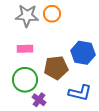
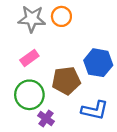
pink rectangle: (25, 49) -> (29, 58), turned -35

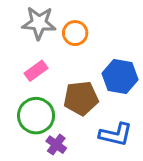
orange circle: (61, 16) -> (75, 33), moved

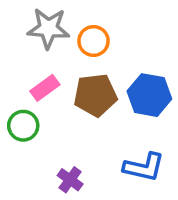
brown pentagon: (81, 98) -> (95, 95), moved
green circle: (36, 116) -> (23, 126), moved, size x0.7

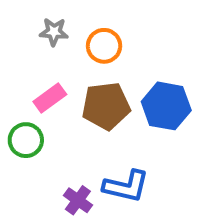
gray star: (48, 28) -> (54, 32), size x0.6
blue L-shape: (144, 167) -> (126, 186), moved

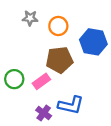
pink rectangle: (50, 98) -> (41, 81), moved
blue hexagon: (166, 106) -> (93, 42), moved

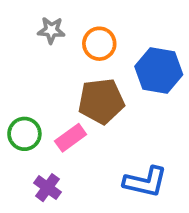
blue L-shape: (71, 105) -> (145, 182), moved
purple cross: (44, 113) -> (47, 188), moved

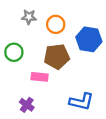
green circle: (24, 134) -> (14, 52), moved
pink rectangle: (71, 138) -> (40, 77), turned 42

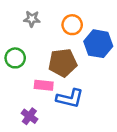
orange circle: (56, 24) -> (72, 25), moved
blue L-shape: (81, 102) -> (70, 98), moved

